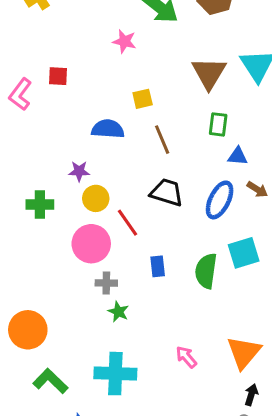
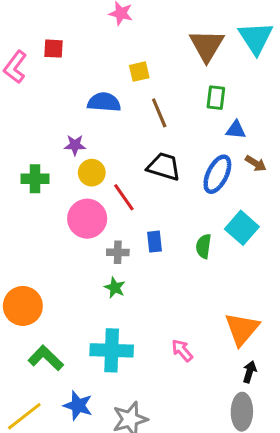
cyan square: (244, 253) -> (242, 228), turned -32
green semicircle: (206, 271) -> (204, 246), size x0.7
gray cross: (106, 283) -> (118, 252), moved
pink arrow: (186, 357) -> (182, 350), moved

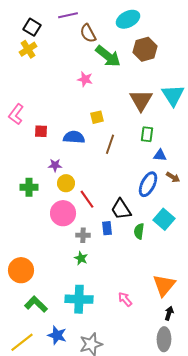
red square: (53, 49) -> (41, 131), moved
brown line: (159, 113) -> (110, 144), turned 42
black trapezoid: (164, 167) -> (121, 209), moved, turned -140

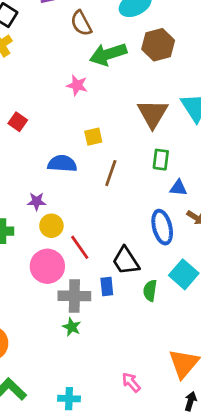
green arrow: (108, 56) -> (108, 54), turned 124
red square: (41, 131) -> (18, 122), moved, turned 32
blue ellipse: (148, 184) -> (162, 227), turned -40
gray cross: (83, 235) -> (74, 296), size x1.6
cyan cross: (79, 299) -> (69, 399), moved, size x0.6

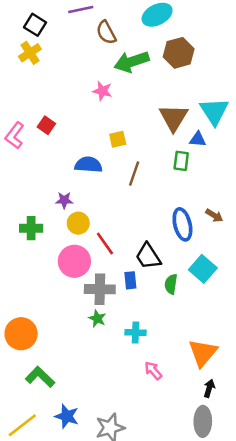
blue triangle: (178, 188) -> (198, 139), moved
cyan cross: (69, 399) -> (135, 332), moved

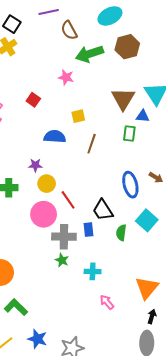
red square: (46, 125) -> (33, 100), moved

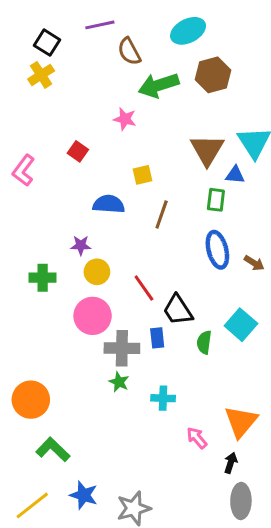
blue ellipse: (130, 185) -> (217, 250), moved
red line: (68, 200) -> (144, 288), moved
pink arrow: (107, 302) -> (197, 438), moved
black arrow: (152, 316) -> (231, 463), moved

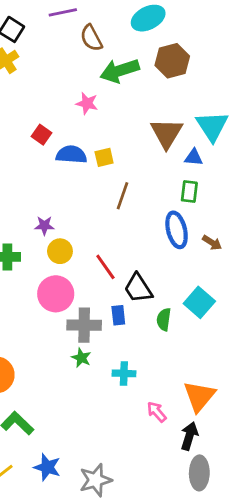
green rectangle: (216, 200) -> (189, 191), moved
blue semicircle: (109, 204) -> (71, 155), moved
black arrow: (231, 463) -> (189, 436), size x1.4

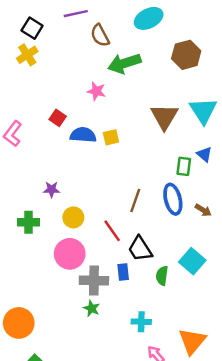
brown hexagon: (172, 61) -> (186, 55), moved
blue triangle: (194, 157) -> (204, 154), moved, turned 35
brown line: (123, 196) -> (135, 200), moved
purple star: (44, 226) -> (52, 190), moved
cyan cross: (124, 373) -> (141, 322), moved

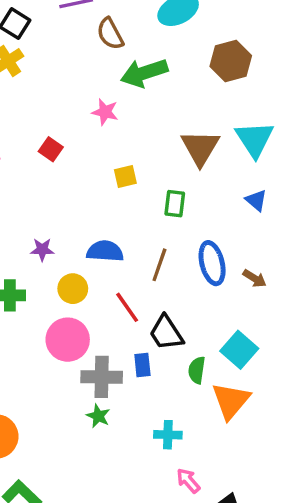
blue semicircle: (83, 135) -> (105, 251), moved
green rectangle: (184, 166) -> (175, 204), moved
orange triangle: (192, 341) -> (231, 401), moved

